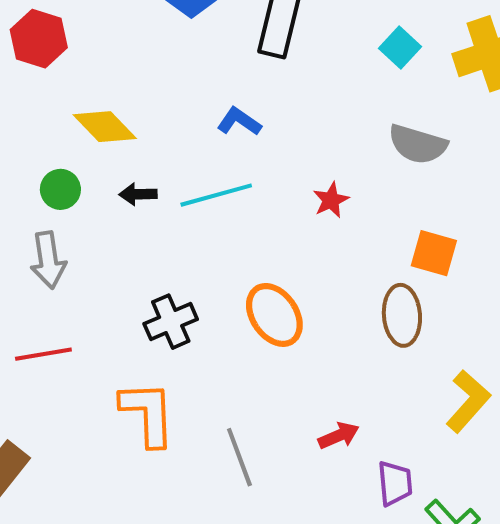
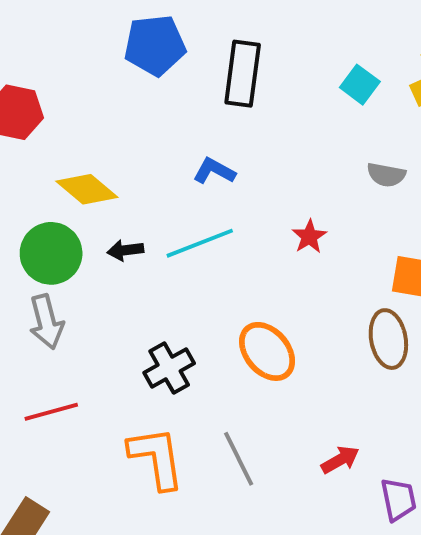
gray semicircle: (418, 144) -> (386, 175), size x0.7
green circle: (60, 189) -> (51, 253), size x1.6
gray line: (239, 457) -> (239, 459), moved

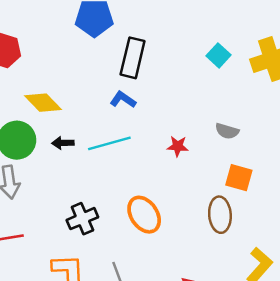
black rectangle: (243, 74) -> (133, 58), moved
gray semicircle: (386, 175) -> (227, 131), moved
red star: (309, 237) -> (178, 146), turned 30

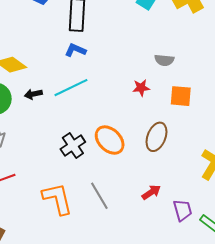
red star: (178, 146) -> (141, 88), moved
brown ellipse: (220, 215) -> (156, 137), moved, turned 36
black cross: (82, 219) -> (73, 146), moved

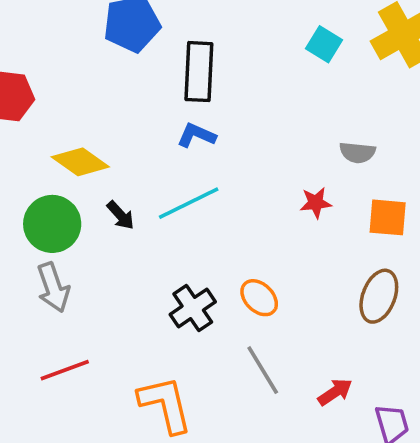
black arrow: (33, 94) -> (121, 215), turned -120
brown ellipse: (156, 137) -> (379, 296), moved
orange ellipse: (110, 140) -> (259, 298), size x0.7
gray line: (99, 196) -> (263, 370), moved

